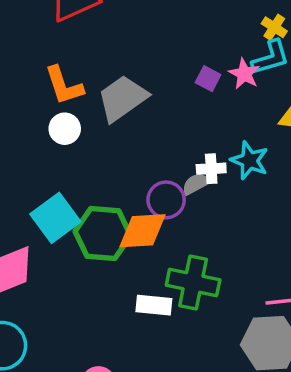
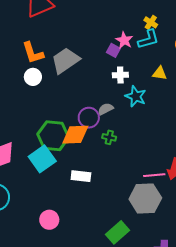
pink star: (244, 74) -> (124, 40), moved
white cross: (211, 169) -> (120, 75), moved
cyan square: (55, 218) -> (42, 159), moved
green cross: (193, 282) -> (109, 137), moved, size x0.5

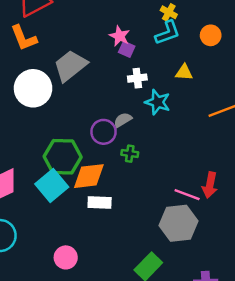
pink star: (124, 40) -> (120, 36), moved
orange L-shape: (33, 53) -> (24, 38), moved
white circle: (33, 77) -> (33, 88), size x1.8
orange diamond: (75, 135) -> (89, 176), moved
pink line: (154, 175) -> (187, 195), turned 30

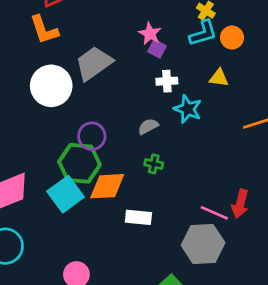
orange circle: (211, 35) -> (232, 38), moved
purple circle: (103, 132) -> (92, 136), moved
white rectangle: (100, 203) -> (138, 217), moved

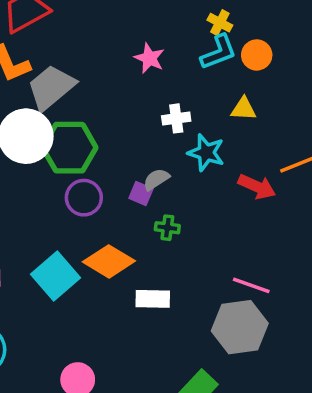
purple square: (157, 49) -> (141, 193), moved
gray trapezoid: (94, 63) -> (51, 87), moved
green hexagon: (79, 163) -> (69, 148), moved
orange diamond: (107, 186) -> (109, 261), turned 39
red arrow: (240, 204) -> (257, 187), moved, turned -76

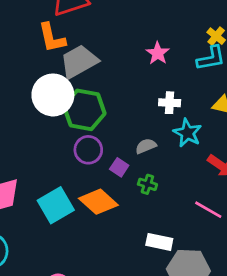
purple square: (141, 193) -> (119, 167), moved
pink line: (251, 285) -> (208, 210), moved
white rectangle: (153, 299) -> (159, 242), moved

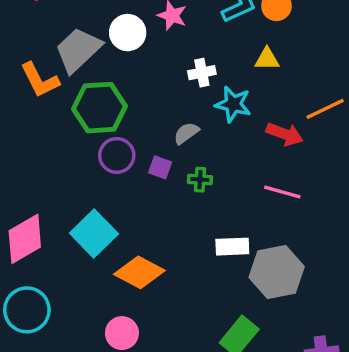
orange L-shape: (52, 38) -> (40, 80), moved
white circle: (53, 95) -> (128, 33), moved, size x0.7
orange diamond: (98, 202) -> (139, 272), moved

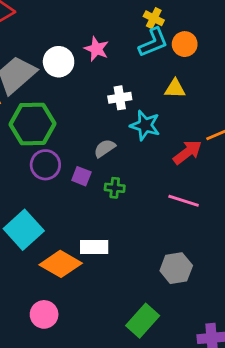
red arrow: (285, 134) -> (187, 152), turned -60
white rectangle: (232, 247) -> (94, 247), moved
gray hexagon: (277, 272) -> (176, 268), size x0.7

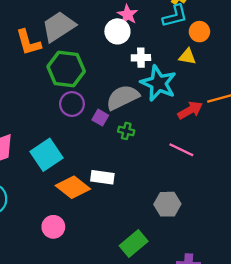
orange circle: (185, 44) -> (199, 32), moved
white circle: (59, 62) -> (117, 31), moved
cyan star: (145, 125) -> (158, 83), size x1.4
gray semicircle: (105, 148) -> (123, 97), size x1.8

